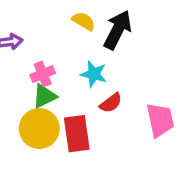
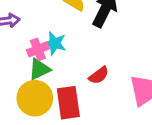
cyan star: (94, 74) -> (55, 43), moved

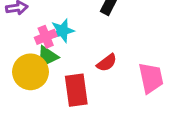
cyan star: (55, 43) -> (63, 31), turned -30
yellow circle: (35, 98) -> (30, 72), moved

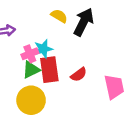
yellow circle: (30, 72) -> (31, 100), moved
red rectangle: (76, 90) -> (49, 70), moved

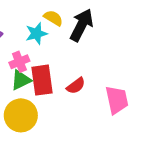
cyan star: (43, 49) -> (36, 33), moved

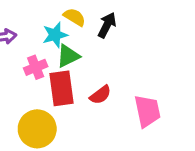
black arrow: (82, 25) -> (107, 25), size x0.7
green triangle: (21, 80) -> (68, 56), moved

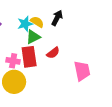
yellow semicircle: (74, 17) -> (37, 22), moved
pink cross: (36, 67) -> (13, 61), moved, turned 32
red semicircle: (100, 95) -> (53, 53), moved

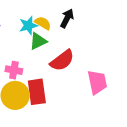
red semicircle: (53, 53) -> (62, 60), size x1.5
red rectangle: (29, 57) -> (37, 92), moved

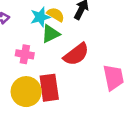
pink cross: (14, 70) -> (25, 54), moved

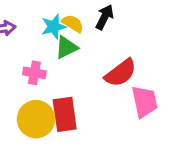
red semicircle: (76, 54) -> (121, 73), moved

